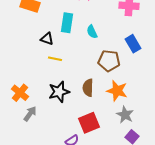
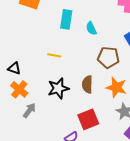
black triangle: (47, 39) -> (14, 68), moved

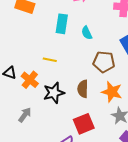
orange cross: (19, 89) -> (30, 80), moved

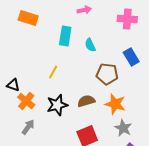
yellow line: (50, 60) -> (53, 72), turned -72
orange cross: (30, 80) -> (26, 101), moved
brown semicircle: (83, 89) -> (86, 101), turned 72

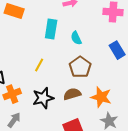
brown pentagon: (107, 74) -> (80, 67), moved, turned 30
orange cross: (26, 101) -> (12, 94), turned 30

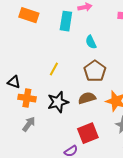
cyan rectangle: (51, 29) -> (66, 21), moved
orange cross: (12, 94) -> (27, 98), turned 30

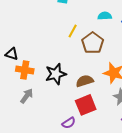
cyan semicircle: (91, 42) -> (105, 16), moved, turned 112
yellow line: (54, 69) -> (73, 31), moved
brown semicircle: (87, 98) -> (85, 81), moved

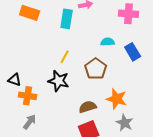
yellow line: (73, 31) -> (65, 57), moved
black star: (56, 74) -> (59, 81), moved, turned 30

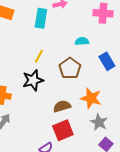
blue rectangle: (133, 52) -> (107, 61), moved
black star: (59, 81) -> (33, 80), turned -30

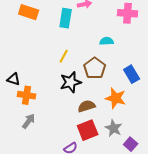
blue rectangle: (107, 61) -> (132, 74), moved
black star: (33, 80) -> (71, 82), moved
gray star: (99, 122) -> (114, 128), moved

